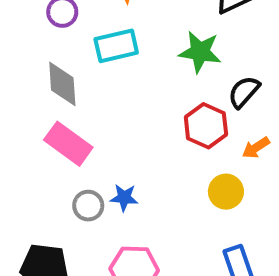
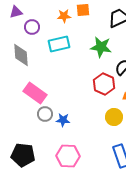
gray diamond: (62, 84) -> (21, 55), moved
gray circle: (88, 206) -> (45, 114), moved

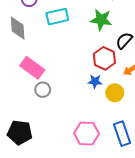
blue star: (63, 120) -> (95, 81), moved
pink hexagon: (68, 156) -> (87, 134), moved

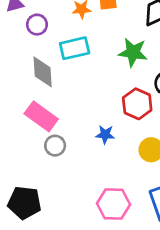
gray diamond: (18, 28) -> (43, 72), moved
blue star: (95, 81) -> (105, 134), moved

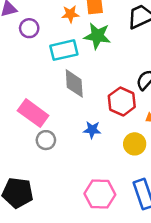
green star: (133, 52) -> (97, 36), moved
gray diamond: (43, 72) -> (74, 83), moved

